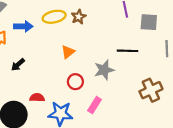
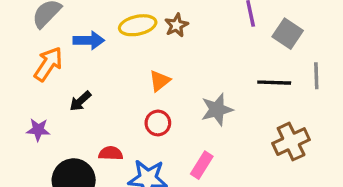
gray square: (149, 22) -> (288, 34), turned 30
black line: (128, 51) -> (274, 83), moved
red circle: (75, 82) -> (158, 123), moved

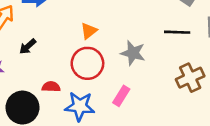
gray star: (217, 110) -> (133, 53), turned 30
red circle: (158, 123) -> (87, 63), size x1.6

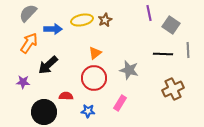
black arrow: (28, 46) -> (48, 65), size x1.5
blue star: (80, 106) -> (88, 111), size x0.6

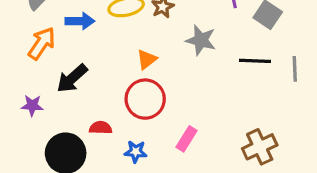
gray line: (188, 50) -> (295, 69), moved
gray star: (129, 70) -> (201, 40), moved
brown cross: (173, 89) -> (260, 147), moved

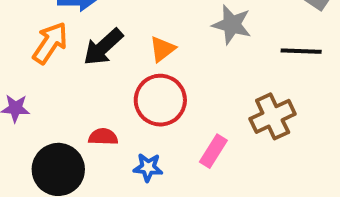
orange arrow: (42, 43) -> (50, 43), moved
black arrow: (72, 78) -> (103, 47), moved
brown cross: (260, 147) -> (273, 116), moved

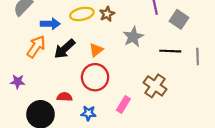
gray star: (232, 25) -> (133, 37), turned 30
brown cross: (273, 116) -> (155, 86), turned -30

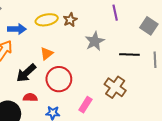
gray square: (179, 19) -> (149, 26), moved
black arrow: (64, 49) -> (26, 73), moved
orange triangle: (96, 50) -> (47, 54), moved

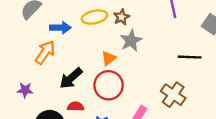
gray star: (95, 41) -> (131, 41), moved
orange triangle: (47, 54) -> (109, 58), moved

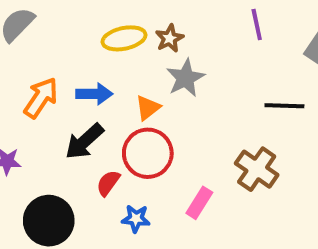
blue arrow: (60, 28) -> (94, 94), moved
red semicircle: (76, 106) -> (108, 183), moved, turned -56

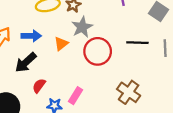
red circle: (148, 153) -> (98, 51), moved
brown cross: (257, 169) -> (129, 92), moved
pink rectangle: (199, 203) -> (75, 96), moved

